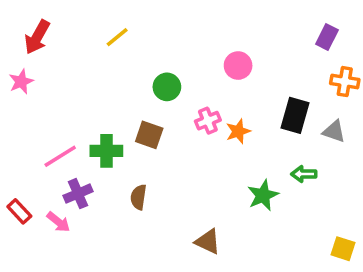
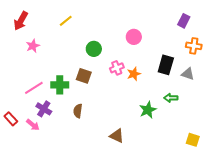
pink star: (21, 82) -> (33, 46), moved
purple cross: (78, 194) -> (44, 109), turned -35

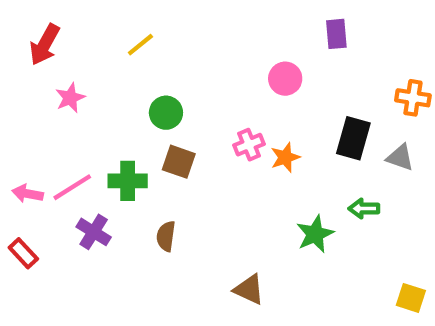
purple rectangle: (184, 21) -> (336, 34), moved, turned -32
green circle: (94, 49) -> (166, 113), moved
pink arrow: (33, 125) -> (28, 194), moved, turned 152

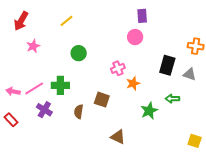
purple rectangle: (336, 34) -> (142, 16), moved
orange star: (285, 157) -> (133, 83), moved
brown square: (179, 162) -> (102, 100), moved

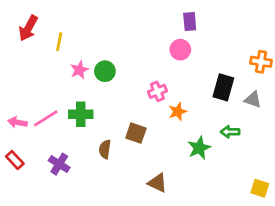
yellow line: (66, 21) -> (59, 42), moved, turned -40
pink star: (33, 46) -> (79, 70), moved
purple cross: (44, 110) -> (59, 164), moved

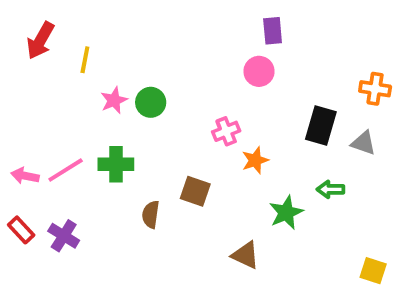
purple cross: (59, 164) -> (64, 236), moved
brown triangle: (157, 183) -> (245, 255), moved

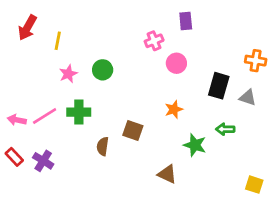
pink circle: (259, 71) -> (176, 63), moved
pink star: (114, 100) -> (68, 74), moved
pink cross: (226, 131) -> (154, 41), moved
green star: (286, 213) -> (195, 145), turned -30

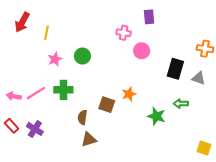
pink cross: (154, 41) -> (124, 33), turned 32
orange star: (174, 109) -> (129, 94), moved
brown triangle: (167, 174) -> (89, 140), moved, turned -42

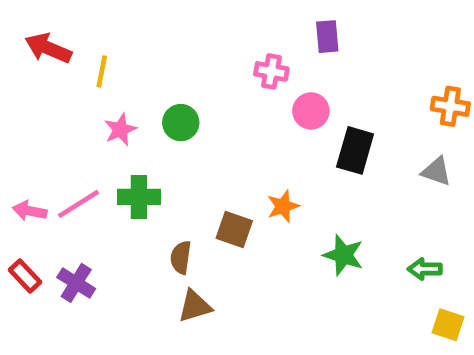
red arrow: (22, 22) -> (48, 48), turned 84
black rectangle: (175, 69) -> (355, 150), moved
green arrow: (181, 104) -> (425, 269), moved

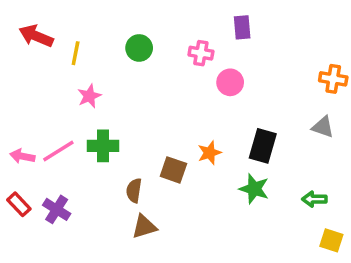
green circle: (181, 123) -> (139, 48), moved
black rectangle: (355, 150) -> (263, 146), moved

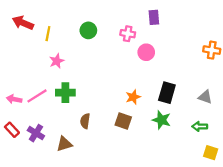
gray triangle: (323, 127) -> (205, 97), moved
brown square: (173, 170) -> (123, 121), moved
brown triangle: (144, 227) -> (64, 144), moved

